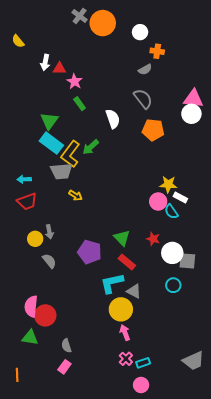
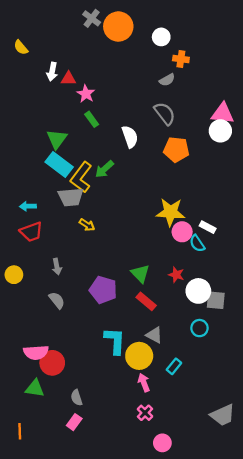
yellow star: (168, 184) -> (170, 212), moved, size x1.4
yellow circle: (35, 239) -> (14, 275), moved
cyan L-shape: (112, 283) -> (115, 341), moved, turned 105
pink semicircle: (31, 306) -> (36, 352), turned -100
cyan rectangle: (143, 363) -> (174, 366), moved, turned -32

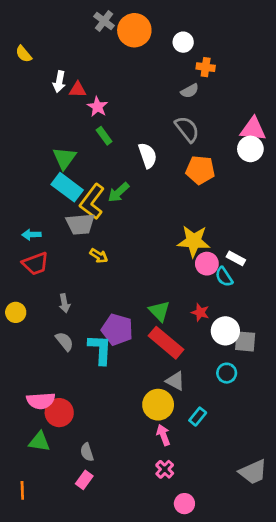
red rectangle: (146, 301) -> (166, 343), size x1.5
cyan L-shape: (115, 341) -> (100, 349), moved

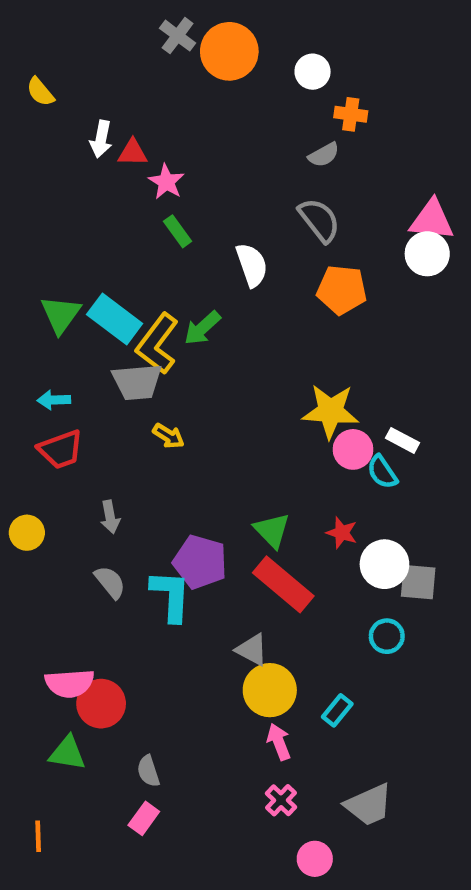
green triangle: (64, 158) -> (61, 315), moved
gray triangle: (175, 381) -> (252, 650), moved
gray trapezoid: (253, 472) -> (369, 805), moved

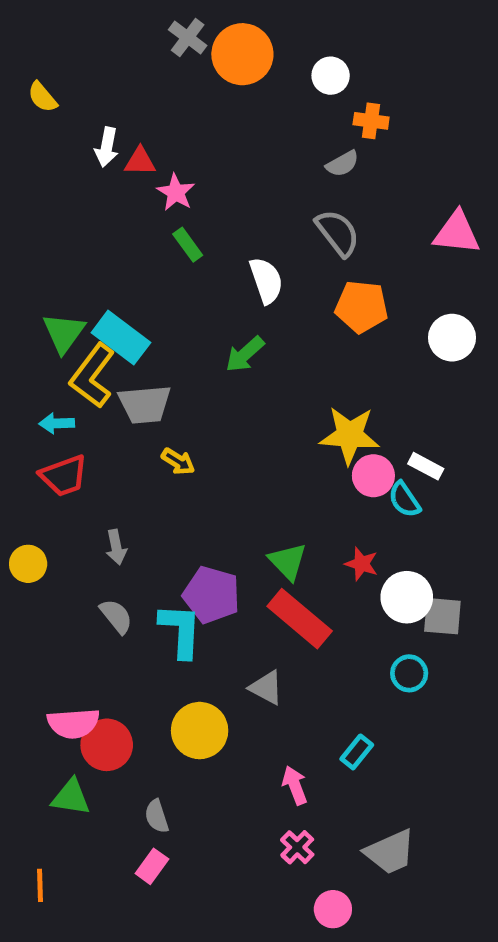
white circle: (427, 254) -> (452, 338), moved
green arrow: (202, 328) -> (245, 354), moved
yellow L-shape: (157, 344) -> (92, 376), moved
yellow circle: (270, 690) -> (200, 731), moved

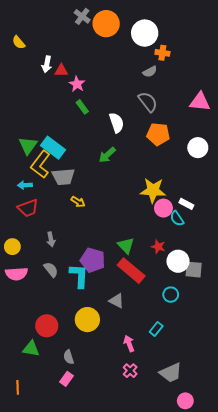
white circle: (331, 76) -> (145, 33), size x1.6
cyan circle: (409, 673) -> (171, 295), moved
pink semicircle: (73, 723) -> (17, 274), moved
pink circle: (333, 909) -> (185, 401), moved

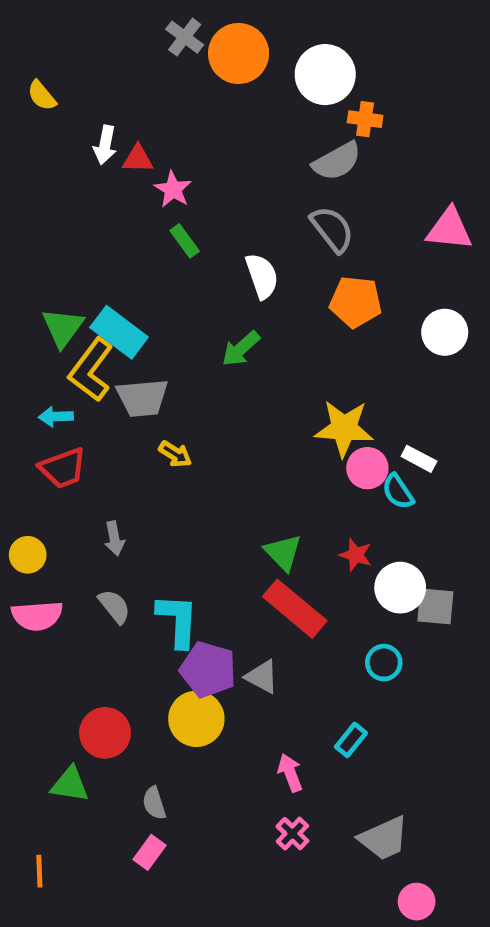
gray semicircle: (150, 72) -> (337, 161), size x1.5
purple pentagon: (93, 260) -> (208, 670), moved

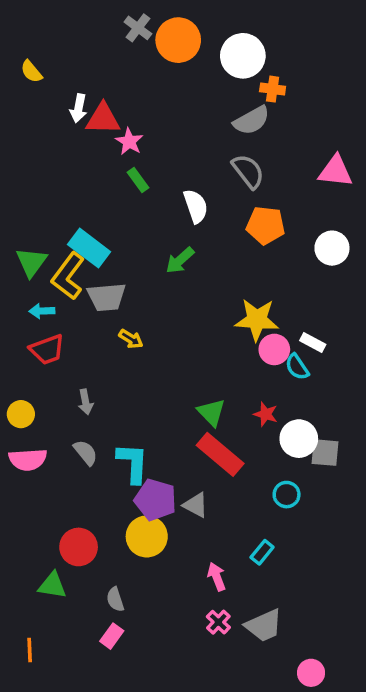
red triangle: (138, 159) -> (103, 119), size x1.5
green triangle: (63, 328) -> (31, 262), moved
gray trapezoid: (384, 838) -> (264, 626), moved

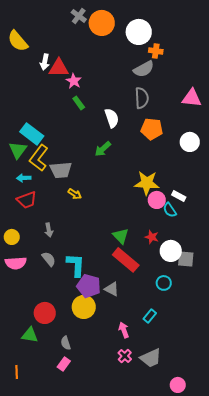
yellow semicircle: (31, 72) -> (18, 41), size x1.6
gray semicircle: (248, 171) -> (142, 98), turned 35
cyan rectangle: (89, 248) -> (32, 134), moved

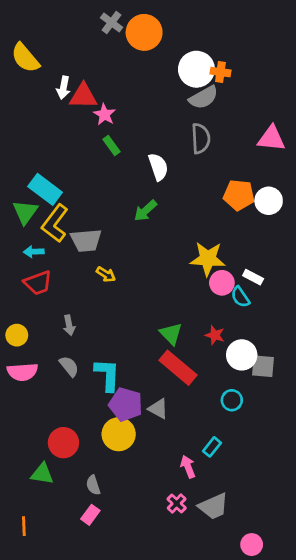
white circle: (139, 32) -> (196, 69), moved
orange pentagon: (152, 129) -> (239, 195), moved
pink arrow: (124, 330) -> (188, 467), moved

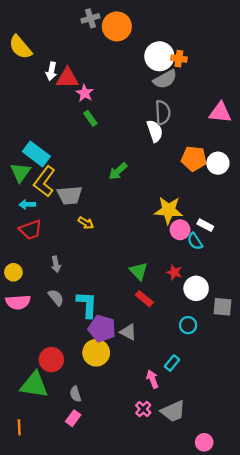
gray cross: (112, 22) -> (90, 18), turned 36
white semicircle: (158, 167) -> (155, 131), moved
gray square: (263, 366) -> (223, 307), moved
red rectangle: (178, 368) -> (144, 299), size x0.6
green triangle: (42, 474) -> (34, 385), size x1.5

